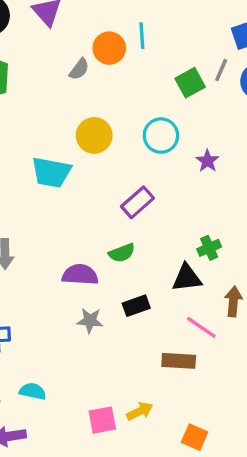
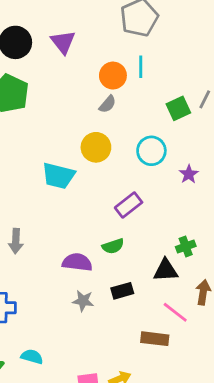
gray semicircle: (79, 69) -> (108, 104), moved

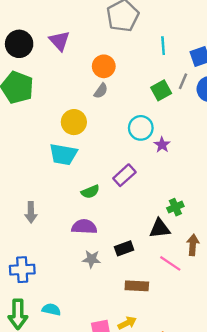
cyan line: (141, 67) -> (163, 46), moved
yellow circle: (96, 147) -> (74, 122), moved
purple star: (189, 174) -> (162, 145), moved
green semicircle: (113, 246) -> (90, 192), moved
brown rectangle: (155, 339) -> (137, 286), moved

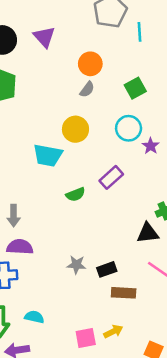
cyan line: (163, 46) -> (139, 32), moved
green square: (161, 90) -> (135, 88), moved
yellow circle: (74, 122) -> (75, 129), moved
purple semicircle: (84, 227) -> (20, 247), moved
black rectangle: (124, 248) -> (107, 269), moved

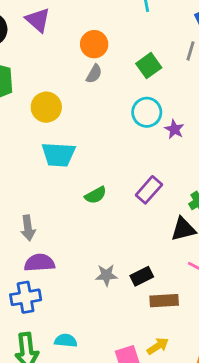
yellow circle: (75, 129) -> (46, 107), moved
purple rectangle: (111, 177) -> (149, 190), moved

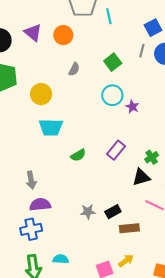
orange circle: (94, 44) -> (63, 35), moved

